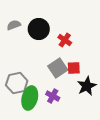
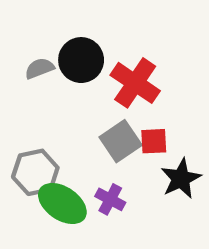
gray semicircle: (14, 25) -> (40, 68), moved
red cross: (65, 40) -> (135, 83), size x1.6
green ellipse: (30, 98) -> (62, 204), turned -70

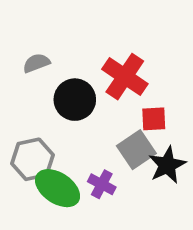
black circle: (81, 60) -> (75, 100), moved
gray square: (121, 141) -> (136, 150), moved
red square: (154, 141) -> (154, 119), moved

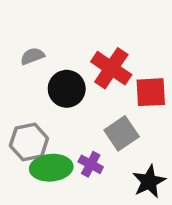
red square: (154, 119) -> (151, 92), moved, size x1.4
black star: (167, 165) -> (149, 181), moved
green ellipse: (58, 188) -> (51, 168), turned -39

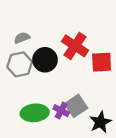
gray square: (122, 133) -> (76, 106), moved
gray hexagon: (29, 142) -> (20, 64), moved

